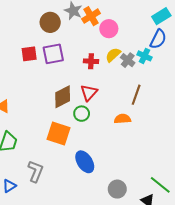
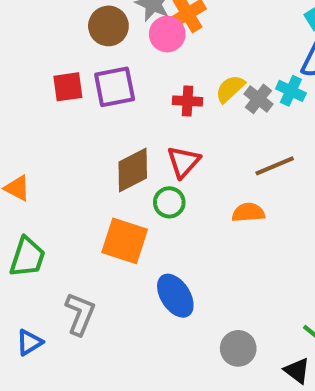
pink circle: (109, 29) -> (167, 34), moved
brown line: (136, 95) -> (275, 166), turned 48

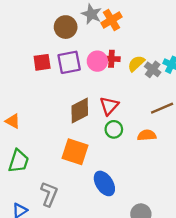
pink circle: (167, 34) -> (97, 61), moved
red cross: (188, 101) -> (111, 59), moved
green circle: (169, 202) -> (114, 129), moved

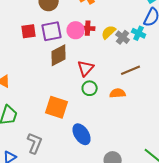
brown diamond: (80, 111) -> (59, 55), moved

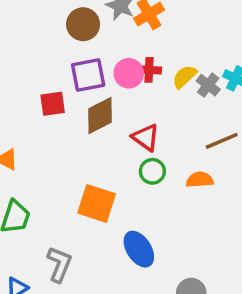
red square: (29, 31) -> (53, 104), moved
red triangle: (86, 68) -> (146, 137), turned -36

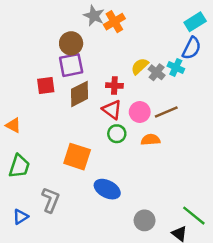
brown circle: (83, 24) -> (71, 43), moved
red cross: (149, 70) -> (114, 86), moved
pink circle: (129, 73) -> (140, 112), moved
blue ellipse: (139, 249) -> (107, 189), turned -30

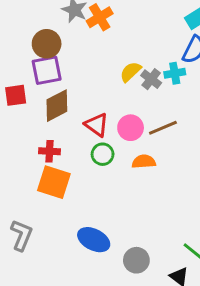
cyan cross: (176, 67) -> (175, 73), turned -35
red cross: (114, 86) -> (50, 151), moved
blue ellipse: (107, 189) -> (94, 240), moved

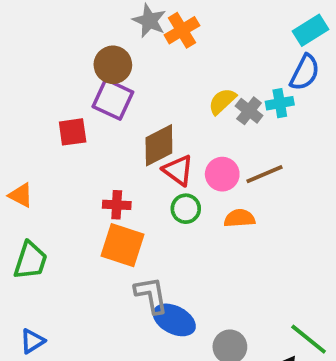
purple square: (47, 70) -> (113, 99), turned 36
brown diamond: (57, 106) -> (159, 145), moved
gray L-shape: (22, 235) -> (151, 295), moved, turned -32

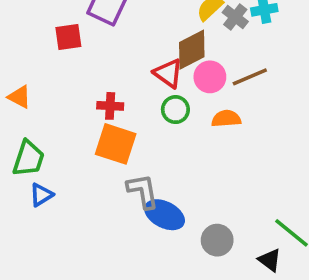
brown diamond: (159, 145) -> (192, 50), moved
blue triangle: (32, 341) -> (41, 195), moved

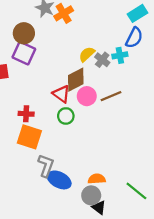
orange semicircle: (226, 119) -> (97, 179), moved
gray L-shape: (143, 191) -> (46, 166), turned 30
black triangle: (270, 260) -> (99, 208), moved

